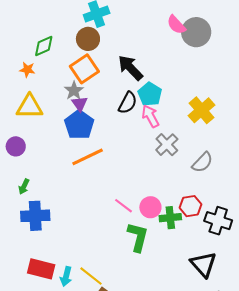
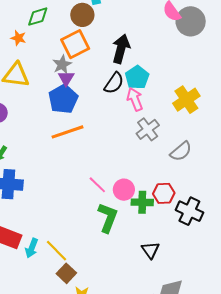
black arrow: (130, 68) -> (121, 49), turned 52
black triangle: (203, 264) -> (151, 250), moved, size x0.7

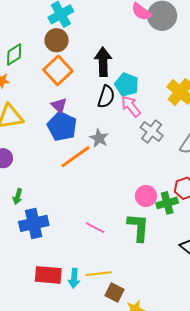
gray star: (62, 65) -> (99, 138), moved
pink line: (97, 185) -> (95, 228), moved
yellow line: (56, 251) -> (99, 274), turned -35

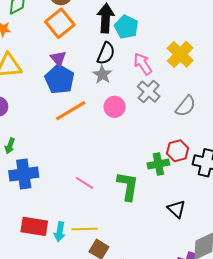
cyan pentagon: (127, 85) -> (126, 27), moved
pink arrow: (131, 106) -> (143, 64), moved
gray star: (99, 138) -> (102, 75), moved
pink circle: (146, 196) -> (115, 107), moved

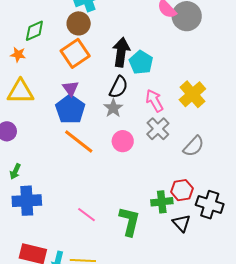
orange line: (71, 111) -> (79, 141), turned 64
black triangle: (176, 209) -> (181, 223), moved

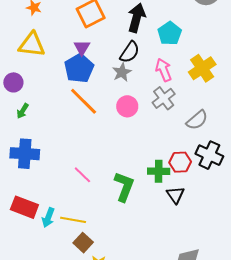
cyan pentagon: (141, 62) -> (170, 33), moved
green arrow: (15, 171) -> (23, 111), moved
black cross: (210, 205) -> (209, 155), moved

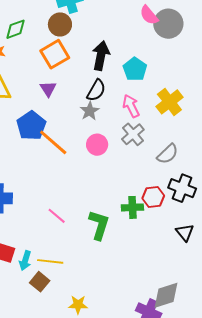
blue pentagon: (79, 68) -> (31, 126), moved
black triangle: (176, 195) -> (185, 232), moved
brown square: (83, 243) -> (40, 282), moved

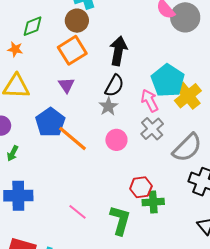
cyan pentagon: (135, 69) -> (168, 81), moved, size x1.4
gray semicircle: (168, 154) -> (187, 148), size x1.4
red hexagon: (153, 197) -> (141, 187), moved

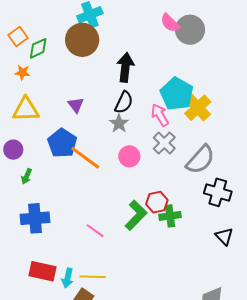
brown circle: (77, 21) -> (82, 40), size x1.4
orange square: (72, 50) -> (18, 37), moved, size x0.7
green L-shape: (120, 220) -> (136, 215), moved, turned 32

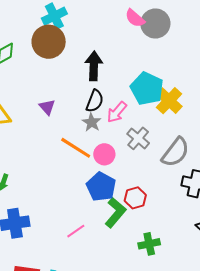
pink arrow: (160, 115) -> (117, 112), moved, turned -105
blue pentagon: (62, 143) -> (101, 187), moved
orange line: (85, 158) -> (76, 148), moved
green cross: (170, 216) -> (149, 244), moved
pink line: (95, 231) -> (76, 231), turned -66

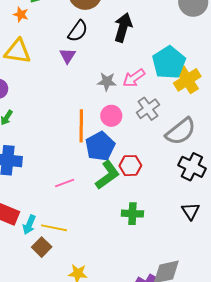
black semicircle: (95, 101) -> (78, 31), moved
gray star: (92, 122) -> (107, 82), turned 30
orange line: (76, 148) -> (81, 126), moved, turned 44

